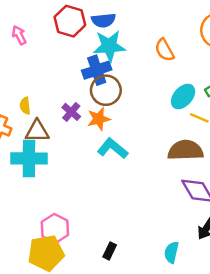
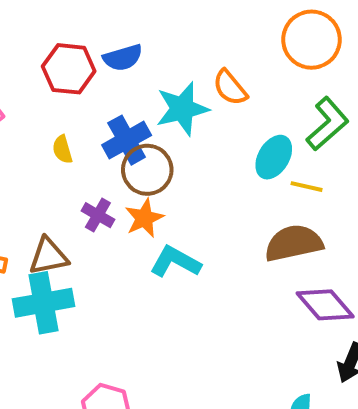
cyan star: (109, 46) -> (182, 109), moved
yellow semicircle: (25, 106) -> (62, 149), moved

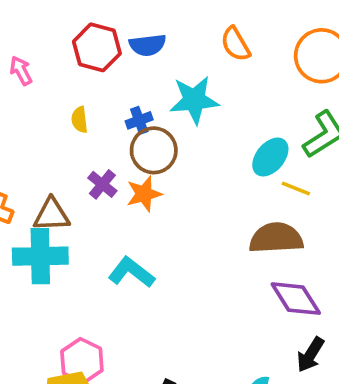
orange semicircle: (230, 88) -> (235, 44), moved
blue cross: (127, 140) -> (139, 120), size x0.6
cyan L-shape: (175, 262) -> (131, 272), moved

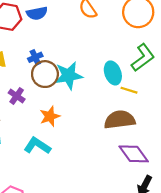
cyan star: (194, 100) -> (69, 76), moved
cyan ellipse: (270, 157) -> (113, 73), turned -55
orange star: (144, 194) -> (50, 116), moved

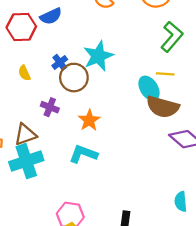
cyan ellipse: (113, 73) -> (149, 88), moved
cyan star: (69, 76) -> (98, 56), moved
brown semicircle: (120, 120) -> (163, 107), turned -144

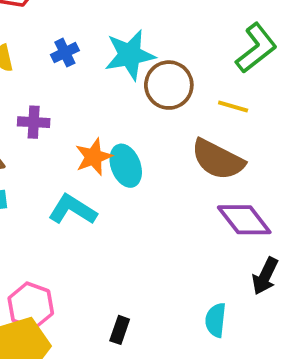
brown circle: (74, 78) -> (169, 85), moved
cyan ellipse: (149, 88) -> (126, 166), moved
purple cross: (50, 107) -> (34, 122), turned -30

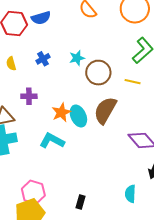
cyan star: (130, 55) -> (77, 58), size x0.6
brown semicircle: (218, 159) -> (105, 110), moved, turned 96

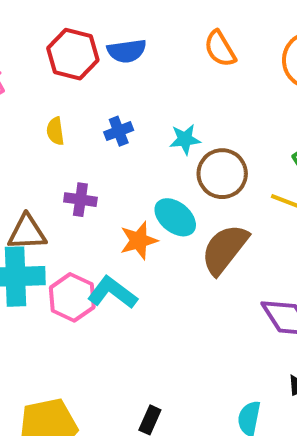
cyan ellipse: (78, 116) -> (175, 217), moved, turned -35
pink hexagon: (33, 192) -> (72, 297), moved

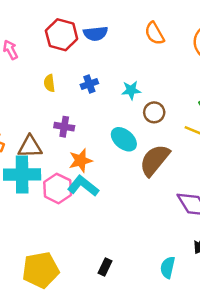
brown circle: (222, 174) -> (154, 112), size x0.7
orange star: (139, 240) -> (81, 160), moved

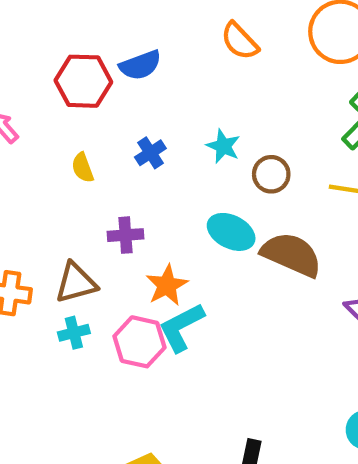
cyan star: (131, 90) -> (223, 146), turned -30
brown semicircle: (155, 160) -> (291, 255), turned 88
cyan cross: (22, 174) -> (74, 333), size x0.5
cyan L-shape: (83, 186) -> (181, 327), turned -52

